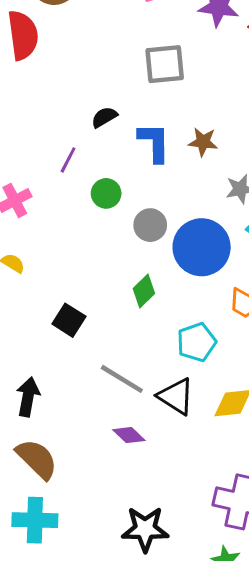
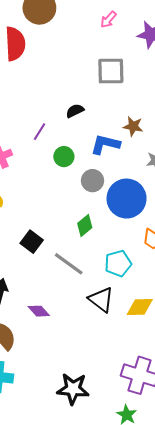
black semicircle: (104, 117) -> (75, 111), moved
blue L-shape: (154, 142) -> (105, 144), moved, turned -80
gray line: (122, 379) -> (69, 264), moved
purple diamond: (129, 435) -> (39, 311), moved

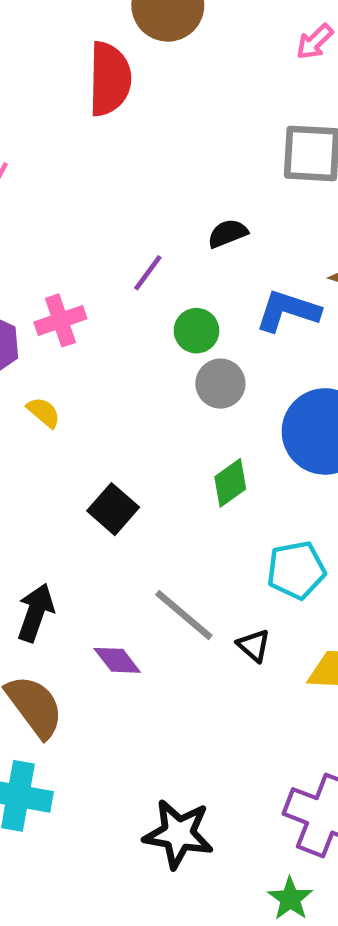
gray circle: (92, 181) -> (220, 384), moved
gray line: (69, 264) -> (184, 615), moved
black triangle: (101, 300) -> (254, 645), size x0.6

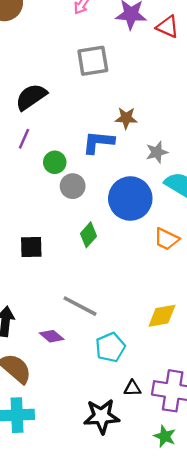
black semicircle: (228, 233) -> (31, 97), moved, size x1.6
black square: (113, 509) -> (31, 247), moved, turned -30
cyan pentagon: (296, 570) -> (110, 347), moved
black triangle: (254, 645) -> (132, 388), moved, turned -30

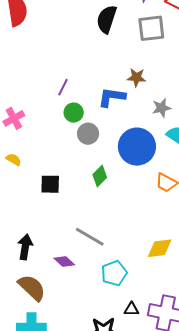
gray square: (93, 61) -> (151, 28), moved
black semicircle: (31, 97) -> (107, 19), moved, turned -40
purple line: (24, 139) -> (63, 87), moved

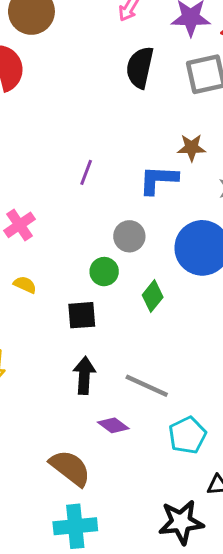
green circle: (74, 113) -> (104, 272), moved
black arrow: (25, 247) -> (84, 375), moved

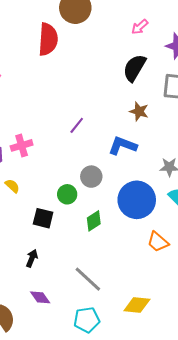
brown star: (192, 148) -> (139, 111), moved
black arrow: (84, 375) -> (32, 258), size x0.7
gray line: (147, 386) -> (88, 279), moved

